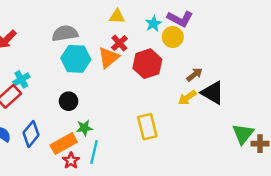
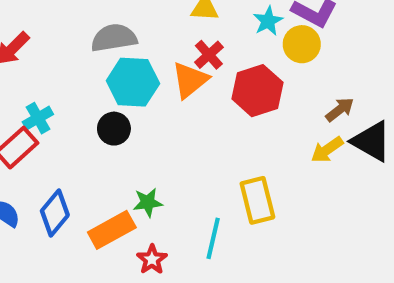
black circle: (69, 101) -> (114, 129), moved
cyan line: (94, 152) -> (213, 238), moved
red star: (71, 161) -> (152, 259), moved

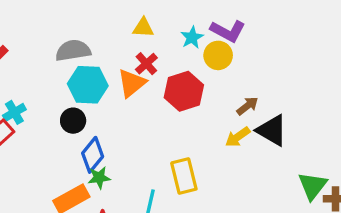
blue diamond: (55, 213) -> (93, 155), moved

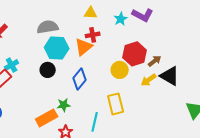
yellow circle: (218, 55) -> (120, 70), moved
red cross: (146, 64) -> (93, 35), turned 32
red hexagon: (184, 91) -> (135, 54), moved
blue diamond: (93, 155) -> (80, 79), moved

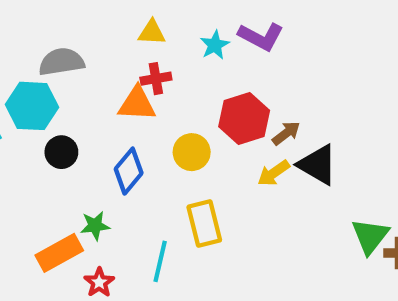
orange triangle: (84, 47) -> (137, 104), turned 42
cyan hexagon: (57, 48) -> (32, 106), moved
yellow circle: (120, 70) -> (192, 152), moved

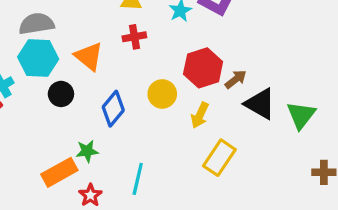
gray semicircle: (61, 62) -> (36, 24), moved
orange triangle: (137, 104) -> (89, 56), moved, turned 36
yellow arrow: (274, 173) -> (200, 115), moved, turned -30
yellow rectangle: (204, 224) -> (219, 158), moved, turned 48
green triangle: (370, 236) -> (301, 115), moved

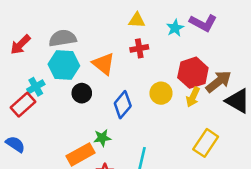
brown arrow: (236, 79) -> (218, 82), size x1.5
yellow arrow: (200, 115) -> (193, 97), moved

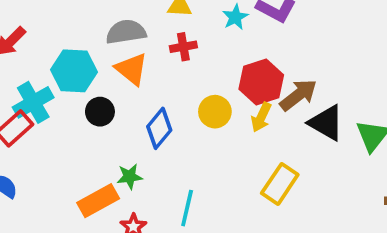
gray semicircle: (63, 38) -> (126, 32), moved
cyan cross: (36, 87) -> (33, 102), size x1.5

